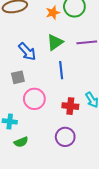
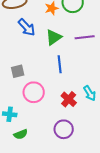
blue arrow: (27, 52) -> (27, 27), moved
red cross: (70, 106) -> (69, 99), turned 35

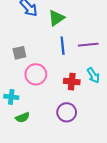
purple line: (85, 37) -> (88, 45), moved
red cross: (69, 99) -> (72, 82), turned -35

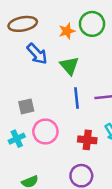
green triangle: (56, 18) -> (69, 66), turned -36
cyan cross: (11, 97) -> (17, 139), moved, turned -32

